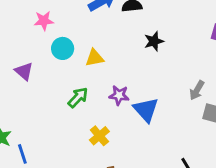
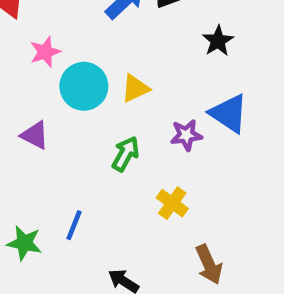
cyan circle: (63, 48) -> (84, 86), size x1.4
blue triangle: (146, 110) -> (229, 113), moved
blue line: (22, 154) -> (74, 225), moved, turned 54

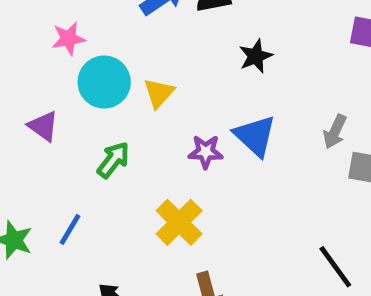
yellow triangle: (135, 88) -> (159, 93), turned -32
green arrow: (126, 154) -> (113, 160), moved
yellow cross: (172, 203) -> (179, 222), size x1.4

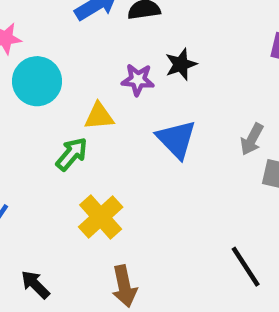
yellow triangle: (159, 93) -> (99, 116), moved, turned 40
purple star: (206, 152) -> (138, 80), moved
green arrow: (113, 160) -> (72, 154), moved

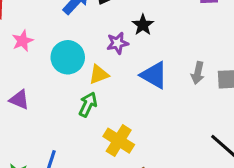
cyan circle: (37, 81) -> (68, 57), moved
gray arrow: (252, 139) -> (198, 73), moved

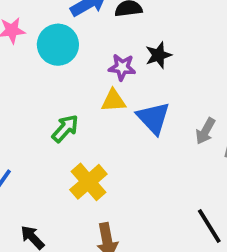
cyan circle: (68, 57) -> (58, 45), moved
yellow triangle: (99, 74) -> (113, 101), moved

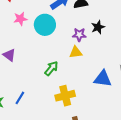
blue triangle: (153, 118) -> (103, 79), moved, turned -36
yellow cross: (88, 182) -> (65, 96), turned 30

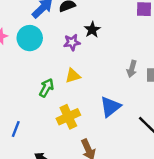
yellow triangle: (76, 52) -> (73, 76), moved
blue triangle: (103, 79) -> (110, 107), moved, turned -36

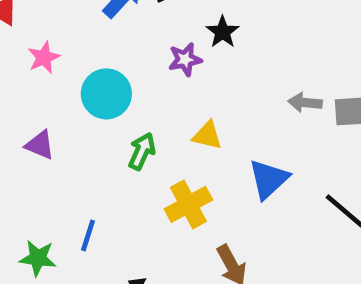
cyan circle: (30, 38) -> (106, 94), moved
gray arrow: (132, 69) -> (305, 103), turned 84
yellow triangle: (73, 76) -> (207, 136), moved, turned 35

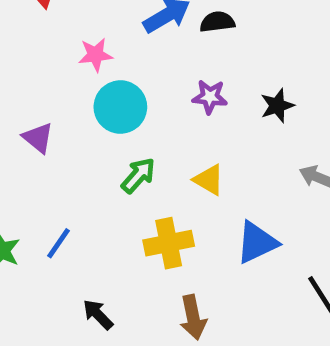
black star: (223, 32) -> (277, 106), moved
pink star: (44, 58) -> (95, 55), moved

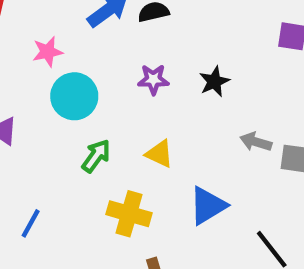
yellow cross: (169, 243) -> (129, 214), turned 33

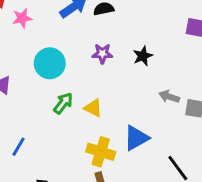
pink star: (47, 52) -> (22, 18), moved
yellow triangle: (159, 154) -> (93, 108), moved
yellow cross: (129, 214) -> (101, 152), moved

